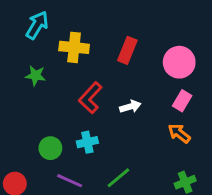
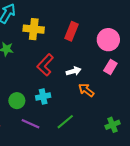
orange arrow: (179, 133) -> (86, 90), moved

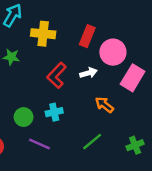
pink circle: (108, 40) -> (113, 52), moved
pink rectangle: (110, 67) -> (133, 78), size x1.5
white arrow: (74, 71) -> (88, 73), moved
green line: (65, 122) -> (92, 142), moved

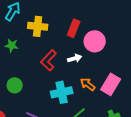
pink rectangle: (133, 78) -> (111, 84), moved
cyan cross: (54, 112) -> (62, 92), moved, size x1.5
green circle: (24, 117) -> (15, 85), moved

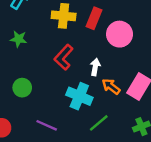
yellow cross: (38, 26) -> (64, 16), moved
white arrow: (75, 58) -> (95, 67), moved, turned -64
cyan cross: (62, 92) -> (79, 96), turned 35

